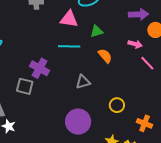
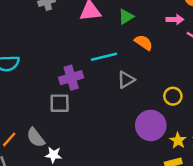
cyan line: (69, 46) -> (104, 57), moved
purple cross: (40, 68) -> (71, 78), turned -30
purple circle: (78, 122) -> (151, 125), moved

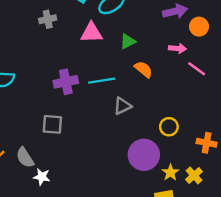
purple cross: (71, 78) -> (66, 82), moved

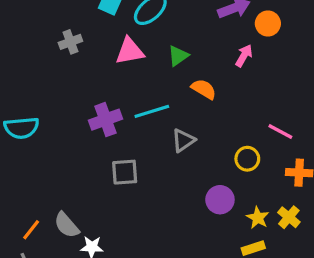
pink arrow: (177, 48) -> (244, 56), turned -56
pink line: (197, 69) -> (280, 131), moved
gray square: (52, 124) -> (125, 172), moved
purple circle: (144, 155) -> (220, 200), size x0.7

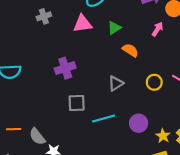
cyan line: (152, 111) -> (104, 119), moved
yellow circle: (247, 159) -> (154, 82), moved
orange line: (31, 230) -> (14, 129), moved, turned 48

